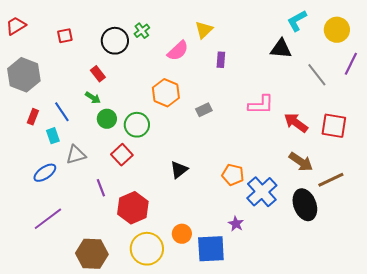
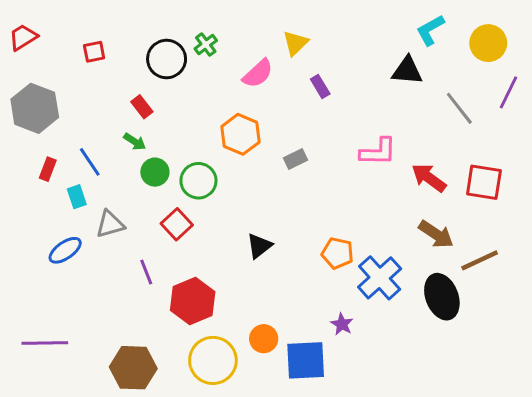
purple rectangle: (221, 60) -> (320, 87), turned -35
purple line: (48, 219) -> (45, 343), moved, turned 36

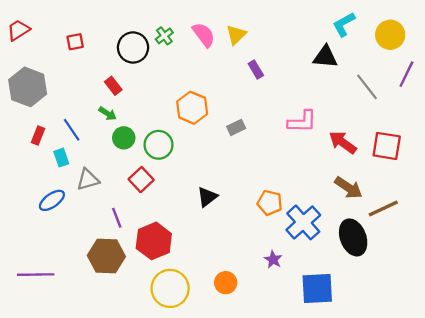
pink semicircle: (258, 74) -> (204, 35), moved, turned -84
orange circle: (264, 339) -> (226, 283), moved
blue square: (306, 360) -> (317, 288), moved
brown hexagon: (133, 368) -> (106, 256), moved

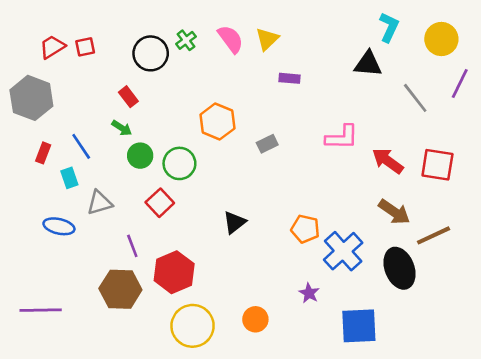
cyan L-shape: (344, 24) -> (389, 27), turned 144
red trapezoid: (18, 30) -> (52, 47), moved
purple rectangle: (256, 70) -> (289, 78), turned -54
blue ellipse: (52, 200) -> (59, 226), turned 48

